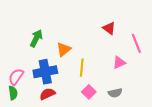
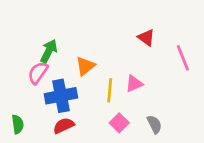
pink triangle: (119, 63) -> (134, 84), moved
pink semicircle: (16, 77) -> (38, 73), moved
gray semicircle: (115, 93) -> (154, 124), turned -104

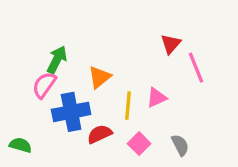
red triangle: (146, 38) -> (171, 44), turned 36
pink line: (183, 58) -> (196, 68), moved
green semicircle: (18, 124) -> (20, 145), turned -66
red semicircle: (64, 126) -> (100, 134), moved

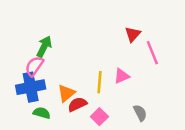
orange triangle: (100, 77) -> (66, 93), moved
blue cross: (71, 112) -> (31, 87), moved
pink square: (139, 144) -> (99, 117), moved
green semicircle: (20, 145) -> (42, 113), moved

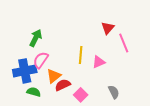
pink semicircle: (34, 66) -> (41, 60), moved
yellow line: (99, 82) -> (81, 55), moved

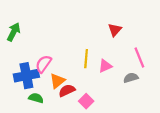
green arrow: (36, 38) -> (14, 32), moved
pink line: (124, 43) -> (139, 58), moved
gray semicircle: (114, 92) -> (131, 78), moved, turned -80

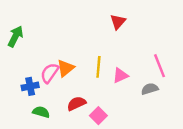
red triangle: (115, 30) -> (118, 22), moved
blue cross: (26, 76) -> (30, 86), size x0.6
orange triangle: (57, 81) -> (65, 68), moved

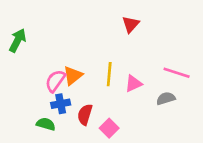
pink line: (159, 66) -> (177, 73), turned -50
blue cross: (30, 86) -> (61, 104), moved
red semicircle: (76, 103) -> (85, 115), turned -48

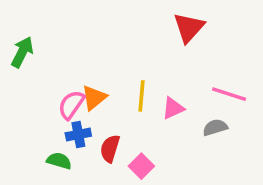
red triangle: (131, 24) -> (189, 28), moved, size x1.4

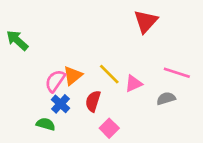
green arrow: (22, 52) -> (17, 40), turned -75
yellow line: (141, 96) -> (109, 74), turned -50
blue cross: (78, 134) -> (61, 104), turned -36
red semicircle: (110, 149) -> (93, 101), moved

